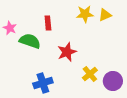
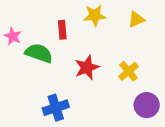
yellow star: (85, 14) -> (95, 15), moved
yellow cross: (90, 74) -> (128, 71), moved

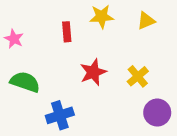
green semicircle: (39, 53) -> (25, 82), moved

